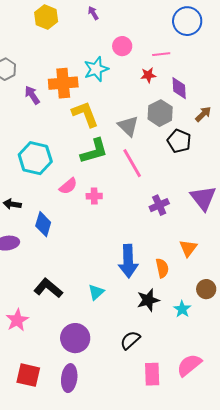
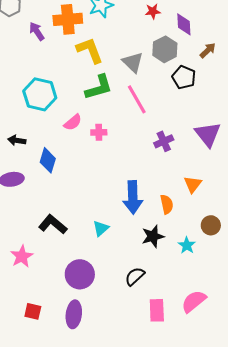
red square: (28, 375) -> (33, 311), size x0.7

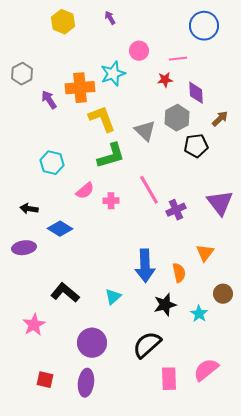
black pentagon: (184, 77) -> (196, 146), turned -30
cyan hexagon: (40, 94) -> (52, 163), size x0.7
pink line: (137, 99) -> (149, 190), moved
blue diamond: (48, 160) -> (60, 229), turned -75
black semicircle: (135, 276) -> (147, 345), size x1.4

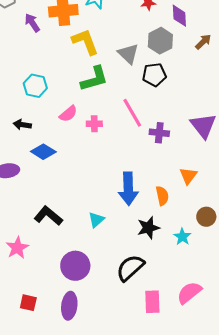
black pentagon: (196, 146) -> (154, 75), moved
black arrow: (29, 209) -> (22, 125), moved
purple cross: (176, 210) -> (159, 133), turned 30

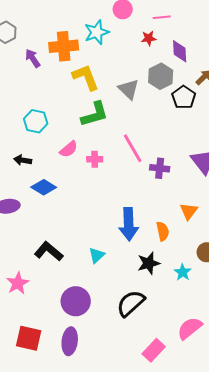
black pentagon: (154, 75) -> (184, 97), moved, turned -30
pink rectangle: (152, 302) -> (154, 350), moved, turned 45
red square: (28, 303) -> (29, 338), size x1.5

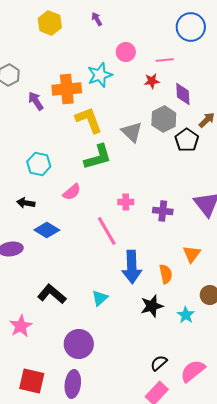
pink line: (133, 148) -> (107, 231), moved
pink cross: (95, 159) -> (126, 202), moved
black semicircle: (131, 303) -> (159, 363), moved, size x0.6

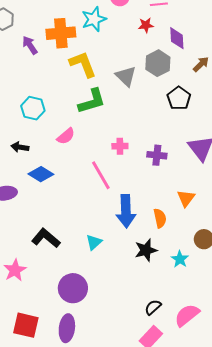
black pentagon: (187, 140) -> (179, 98), moved

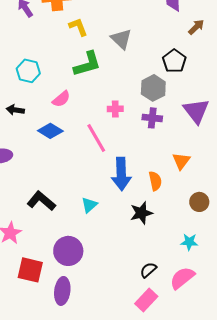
gray hexagon: (158, 63) -> (153, 88), moved
yellow L-shape: (83, 64) -> (78, 27), size x0.7
blue diamond: (41, 174) -> (50, 131), moved
cyan star: (180, 259) -> (189, 242), moved, turned -30
red square: (26, 325) -> (30, 270), moved

